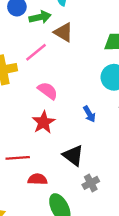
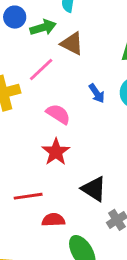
blue arrow: (89, 114) -> (97, 93), moved

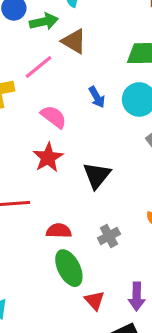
black triangle: (94, 189) -> (97, 175), moved, turned 32
red semicircle: (53, 220) -> (59, 231), moved

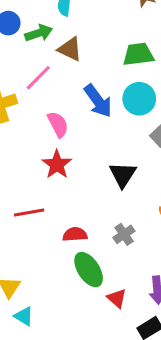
blue arrow: (97, 97) -> (98, 101), size x1.6
pink semicircle: (53, 117) -> (58, 124), turned 32
black triangle: (97, 175) -> (123, 175), moved

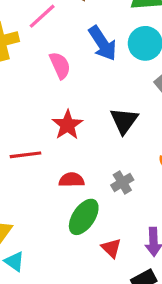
red star: (57, 164) -> (67, 125), moved
green ellipse: (89, 270) -> (84, 217), turned 64

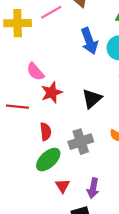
pink semicircle: (60, 65) -> (35, 72), moved, turned 150
red semicircle: (72, 180) -> (46, 132), turned 72
gray cross: (122, 182) -> (81, 142), size x1.5

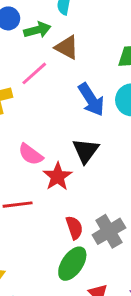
black triangle: (92, 99) -> (86, 151), moved
red semicircle: (46, 132) -> (74, 228), moved

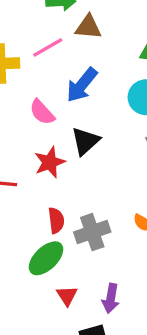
brown triangle: (67, 47) -> (88, 27), turned -35
blue arrow: (91, 100) -> (82, 85), moved, turned 60
pink semicircle: (31, 154) -> (42, 112), moved

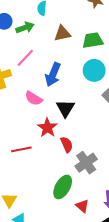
brown triangle: (88, 27) -> (62, 33), moved
red semicircle: (56, 220) -> (67, 145), moved

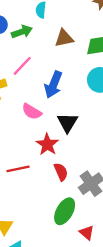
red semicircle: (67, 145) -> (61, 172), moved

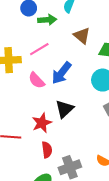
brown triangle: (64, 38) -> (82, 36), turned 36
pink semicircle: (32, 111) -> (37, 80), moved

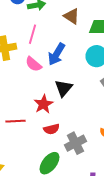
pink line: (39, 49) -> (32, 34), turned -36
red semicircle: (47, 150) -> (52, 129), turned 91

